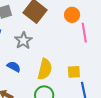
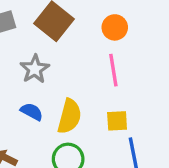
pink line: (84, 33) -> (113, 70), moved
blue semicircle: (14, 67) -> (32, 112), moved

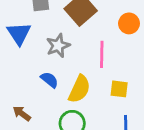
pink line: (113, 70) -> (102, 54), moved
yellow square: (117, 121) -> (119, 89), moved

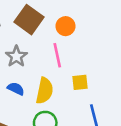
orange circle: (129, 23) -> (65, 26), moved

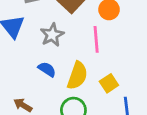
yellow square: (80, 82) -> (109, 83), moved, turned -35

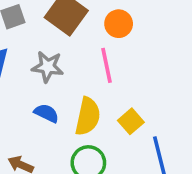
gray star: (52, 35) -> (48, 67), turned -30

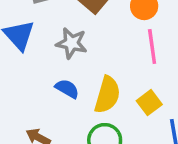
pink line: (106, 65) -> (152, 47), moved

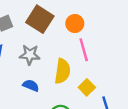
yellow semicircle: (107, 95) -> (62, 71), moved

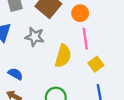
blue semicircle: (31, 85) -> (15, 74), moved
yellow square: (87, 87) -> (96, 64), moved

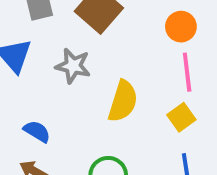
orange circle: (80, 13) -> (181, 27), moved
pink line: (85, 39) -> (187, 72), moved

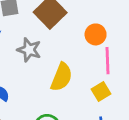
orange circle: (181, 27) -> (96, 34), moved

